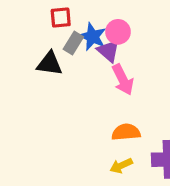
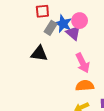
black triangle: (50, 64) -> (39, 54), moved
pink arrow: (123, 80) -> (83, 63), moved

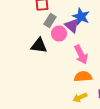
pink circle: (80, 21) -> (59, 34), moved
blue star: (63, 24) -> (81, 17), moved

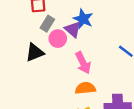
black triangle: (39, 46) -> (35, 52), turned -30

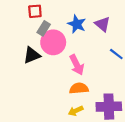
purple triangle: (73, 29) -> (102, 24), moved
pink circle: (58, 39) -> (53, 42), size x1.5

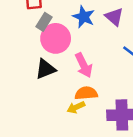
black triangle: (32, 55) -> (45, 69), moved
yellow arrow: (76, 111) -> (76, 107), moved

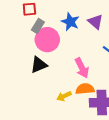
pink arrow: (84, 65) -> (82, 68), moved
orange semicircle: (86, 93) -> (85, 89), moved

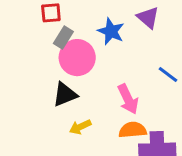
purple triangle: (95, 22) -> (148, 18), moved
yellow arrow: (64, 96) -> (80, 127), moved

